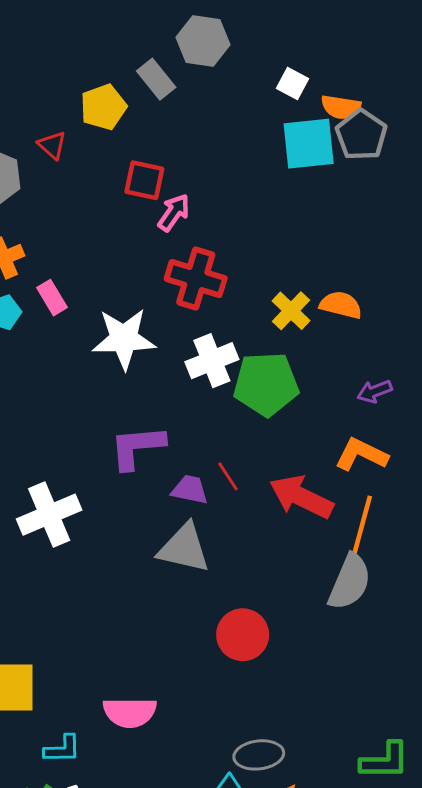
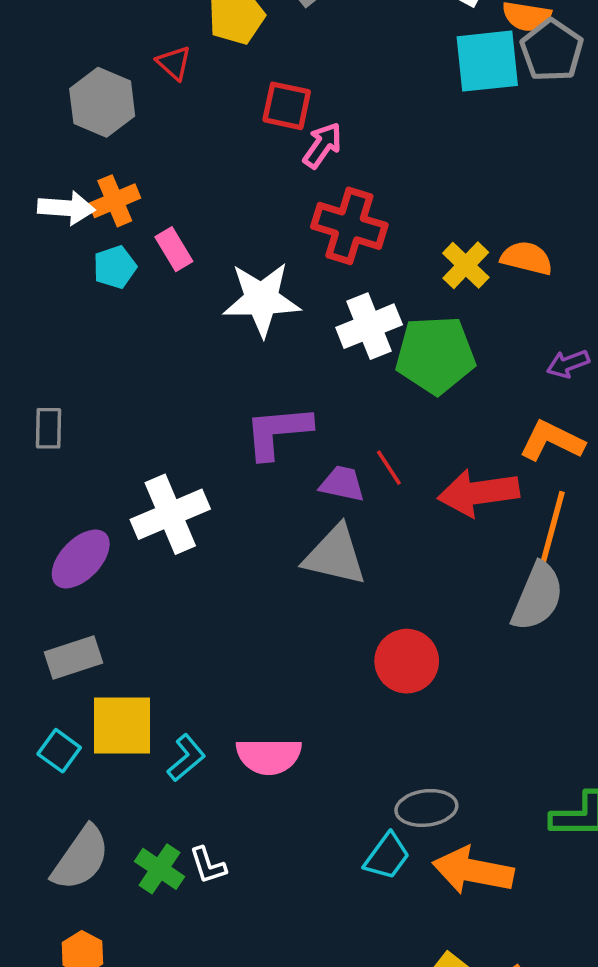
red arrow: (301, 497) -> (478, 493), turned -34
cyan L-shape: (62, 749) -> (186, 758), moved, turned -39

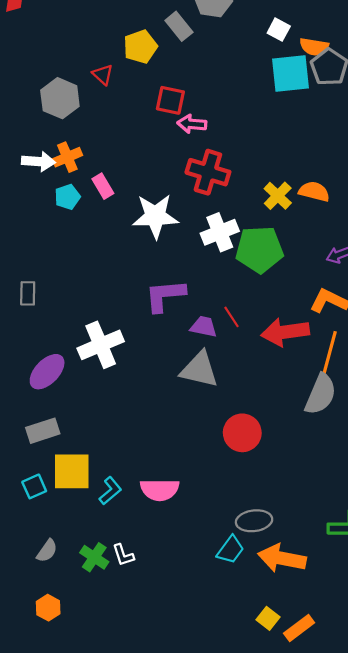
pink arrow: (323, 145) -> (192, 124), turned -120
cyan square: (59, 751) -> (34, 486), turned 30
gray semicircle: (81, 858) -> (47, 551), size x0.6

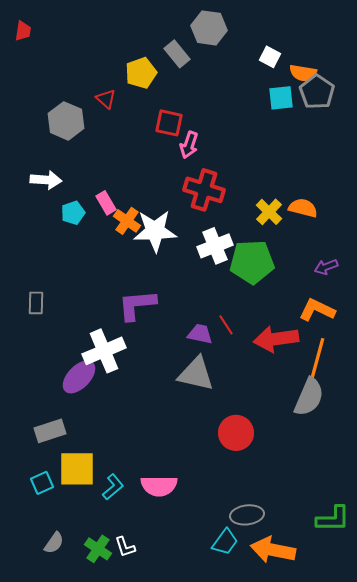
cyan square: (291, 73) -> (281, 98), size x0.7
pink arrow: (192, 124) -> (189, 145), turned -76
orange cross: (67, 157) -> (127, 221), moved, turned -32
purple L-shape: (165, 296) -> (137, 305), moved
purple ellipse: (47, 372) -> (79, 377), moved

